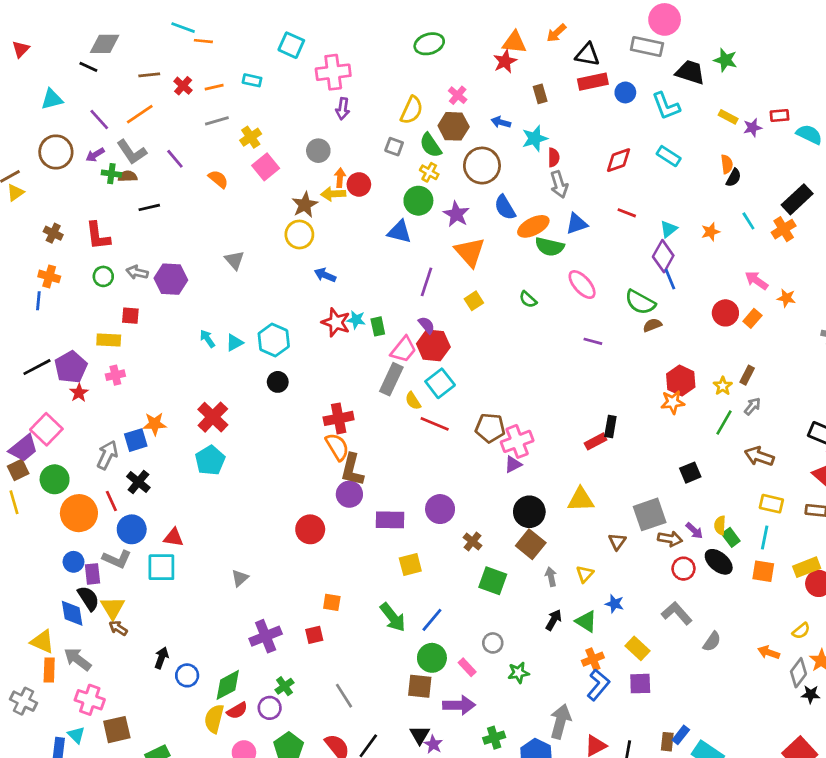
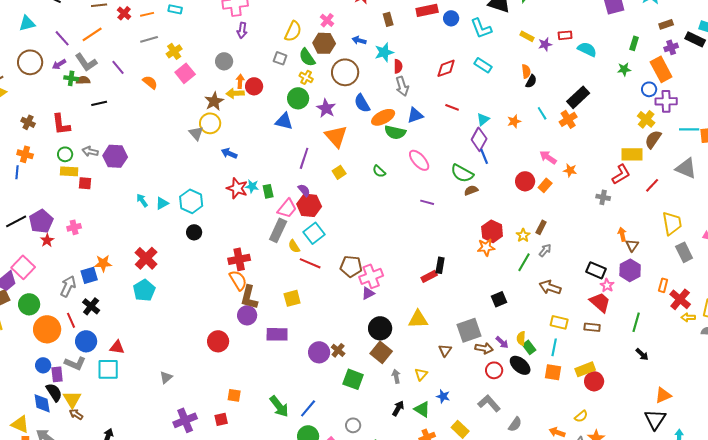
gray triangle: (234, 260) -> (196, 133), moved
yellow rectangle: (109, 340) -> (69, 171), moved
purple circle: (440, 509) -> (319, 352), moved
yellow square: (410, 565) -> (292, 298), moved

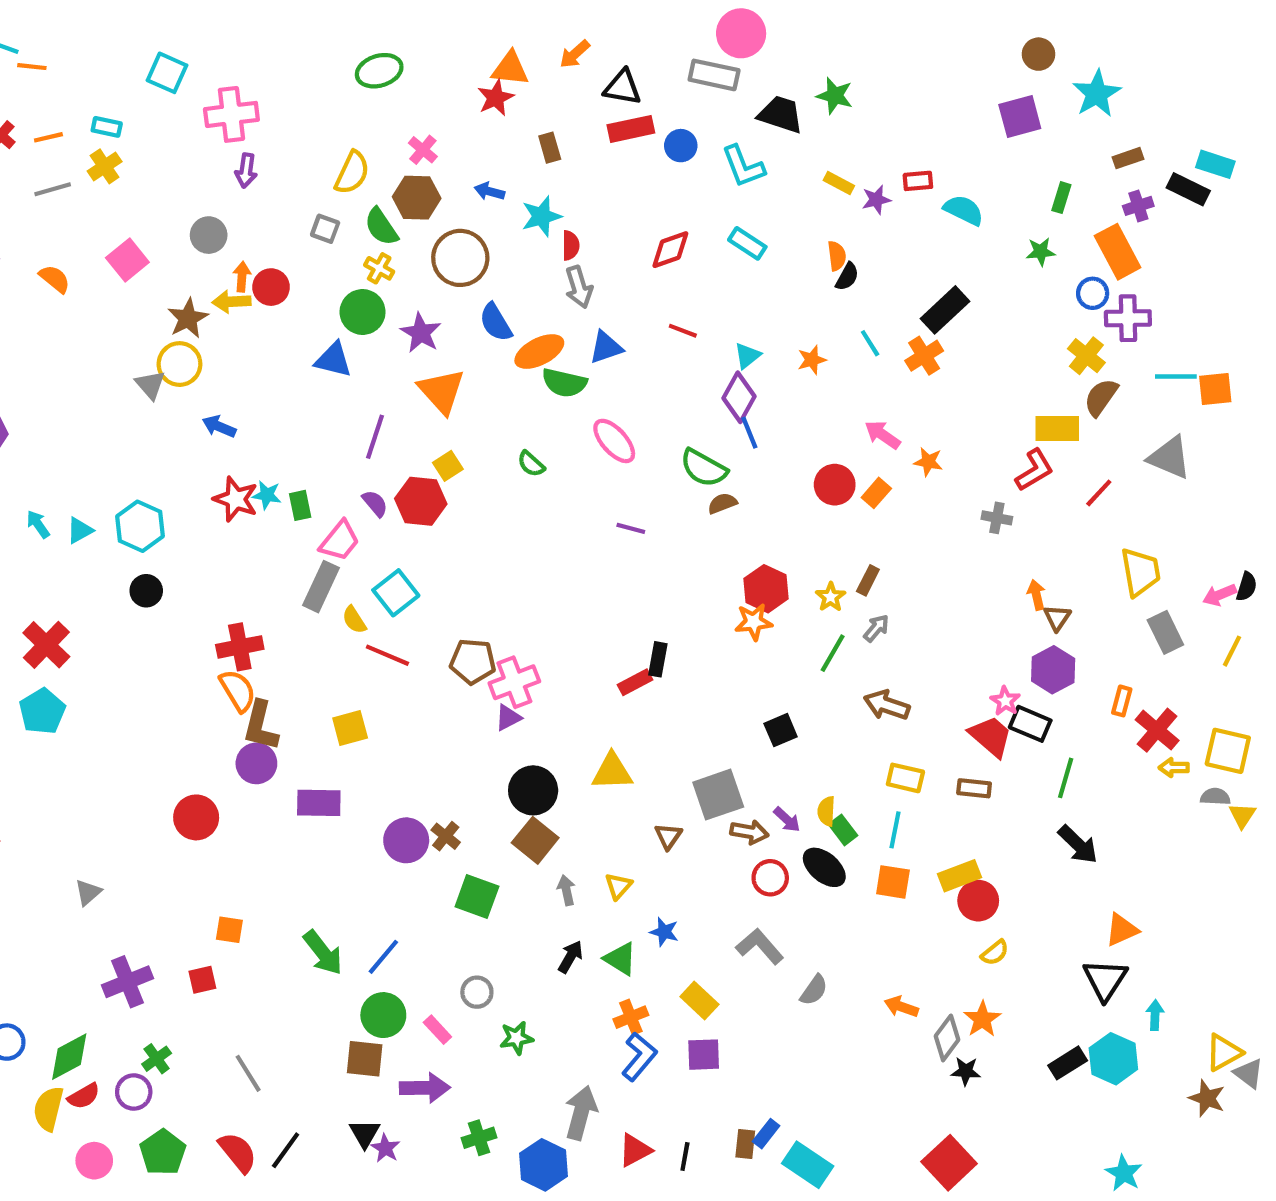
yellow cross: (174, 51) -> (105, 166), moved
red hexagon: (309, 205) -> (421, 501), moved
black rectangle: (596, 270) -> (1030, 724), moved
black arrow: (642, 354) -> (1078, 844), size x1.5
yellow semicircle: (581, 416) -> (995, 953), moved

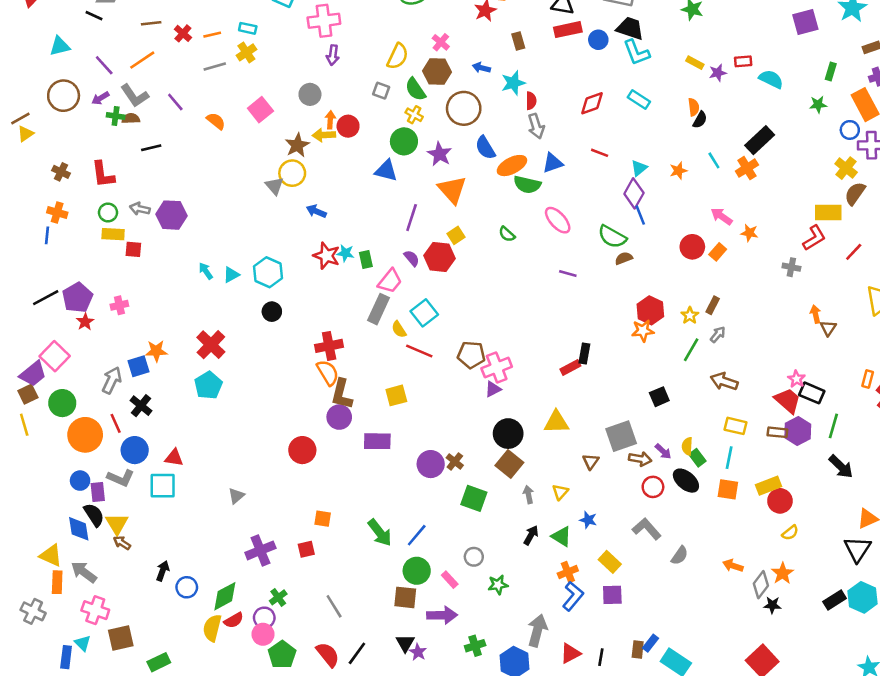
black trapezoid: (781, 114) -> (630, 28), moved
purple hexagon: (1053, 670) -> (798, 431), moved
pink circle: (94, 1161) -> (263, 634), moved

